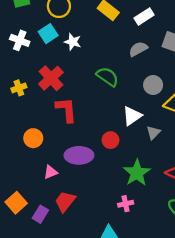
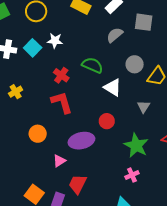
cyan square: (48, 34) -> (33, 48), moved
red cross: (51, 78) -> (61, 75), moved, size x0.7
white triangle: (132, 116) -> (113, 87), moved, turned -42

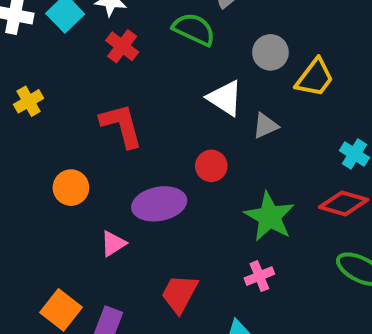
green semicircle: (92, 65) -> (194, 29), moved
red cross: (61, 75) -> (122, 46), moved
gray triangle: (144, 107) -> (265, 126), moved, turned 32
red trapezoid: (78, 184) -> (179, 294), moved

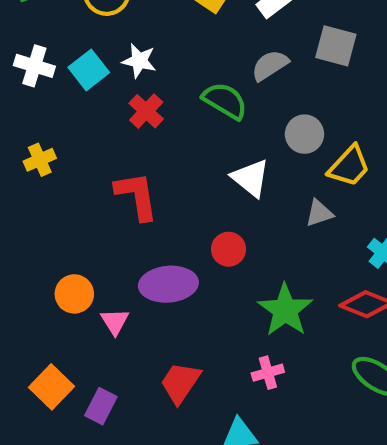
gray triangle: (265, 126) -> (319, 213), moved
orange circle: (71, 188) -> (74, 294), moved
pink triangle: (113, 243) -> (115, 322), turned -36

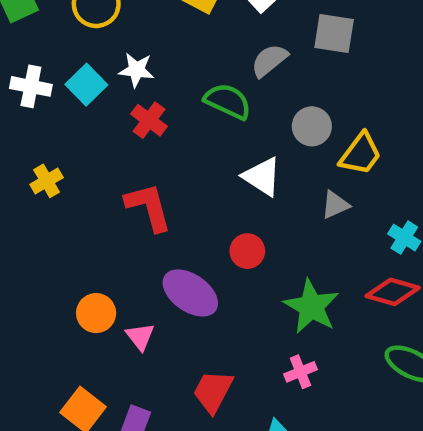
purple ellipse: (168, 284) -> (190, 293), turned 46

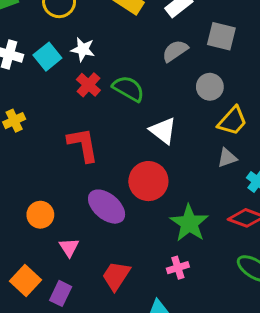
green semicircle: (228, 101) -> (128, 89), moved
gray circle: (312, 126) -> (210, 87), moved
gray triangle: (335, 205) -> (227, 158), moved
red circle: (247, 251) -> (148, 181), size x1.6
pink triangle: (140, 337) -> (69, 247), moved

